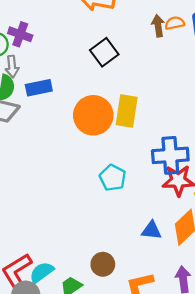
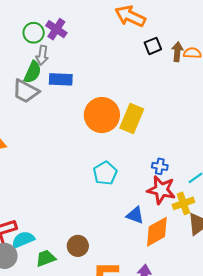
black square: (104, 52) -> (153, 46), moved, size x0.7
blue cross: (170, 155) -> (160, 166), size x0.5
blue triangle: (151, 230) -> (135, 215), moved

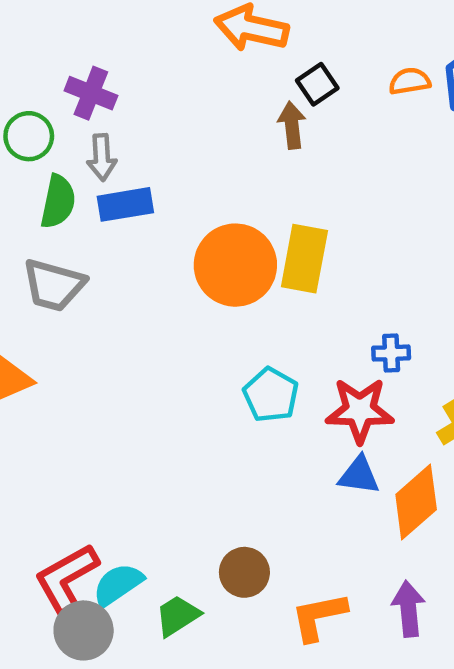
green circle: (34, 33) -> (29, 136), moved
brown arrow: (177, 52) -> (292, 125), moved
gray arrow: (42, 55) -> (102, 157), moved
gray trapezoid: (26, 91) -> (54, 285), moved
red star: (161, 190) -> (360, 410), moved

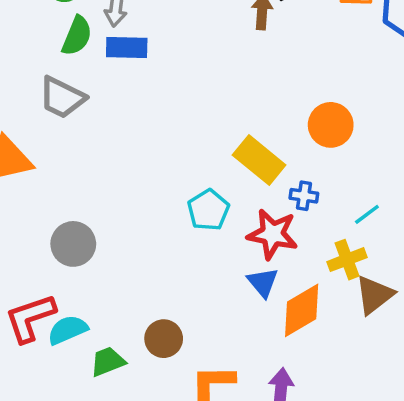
yellow rectangle: (304, 259) -> (259, 160), moved, turned -72
orange circle: (235, 265) -> (331, 125), moved, size x0.7
blue triangle: (359, 475) -> (263, 282), turned 32
gray circle: (84, 630) -> (73, 244), moved

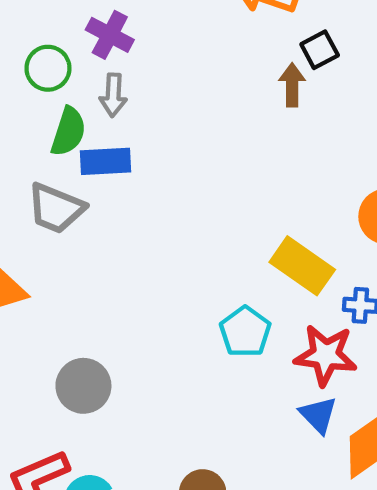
blue rectangle: (127, 48) -> (106, 161), moved

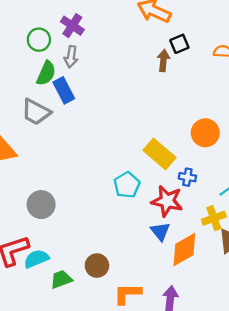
blue rectangle: (106, 161) -> (64, 90), turned 60

